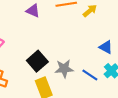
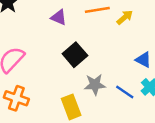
black square: (37, 61) -> (75, 55), moved

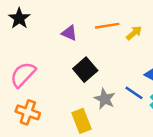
gray star: (95, 85) -> (105, 99), turned 30
blue line: (125, 92) -> (134, 93), moved

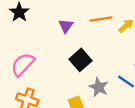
purple triangle: (69, 33) -> (66, 26), turned 42

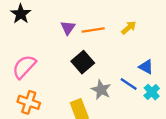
orange line: (101, 19) -> (93, 30), moved

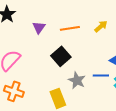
purple triangle: (68, 28) -> (39, 27), moved
blue line: (129, 84) -> (101, 75), turned -35

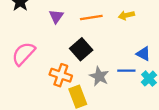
yellow arrow: (101, 26) -> (126, 15), turned -152
orange cross: (14, 91) -> (61, 75), moved

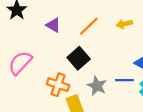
purple triangle: (56, 16) -> (53, 25), turned -35
orange line: (91, 18) -> (89, 26), turned -35

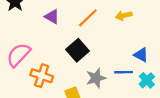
orange cross: (58, 85) -> (42, 76), moved
gray star: (97, 86) -> (96, 78), turned 30

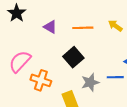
yellow arrow: (124, 16) -> (115, 26), turned 48
orange line: (88, 18) -> (83, 28), turned 42

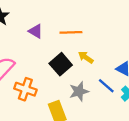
yellow arrow: (115, 26) -> (86, 57), moved
blue line: (115, 77) -> (106, 86), turned 42

